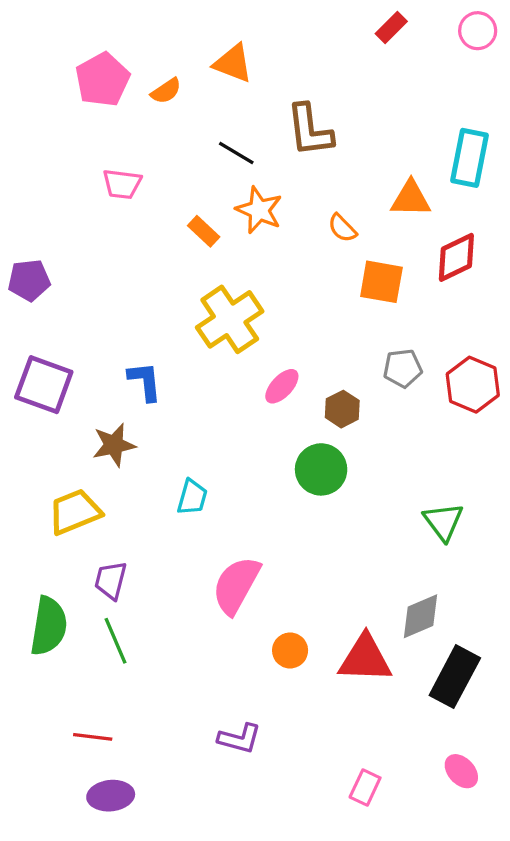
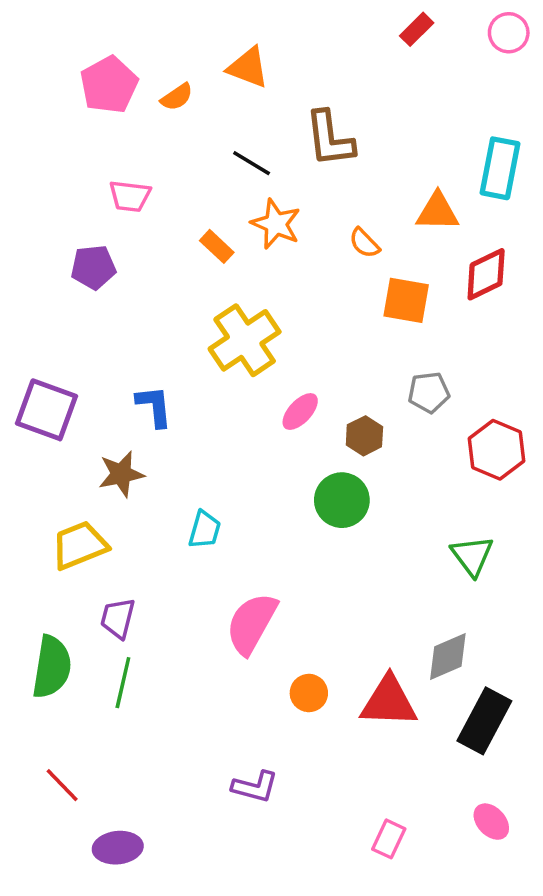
purple pentagon: (29, 280) -> (93, 267), moved
red hexagon: (473, 385) -> (497, 450), moved
green line: (116, 641) -> (123, 683), turned 36
red line: (93, 737) -> (62, 785), moved, turned 39

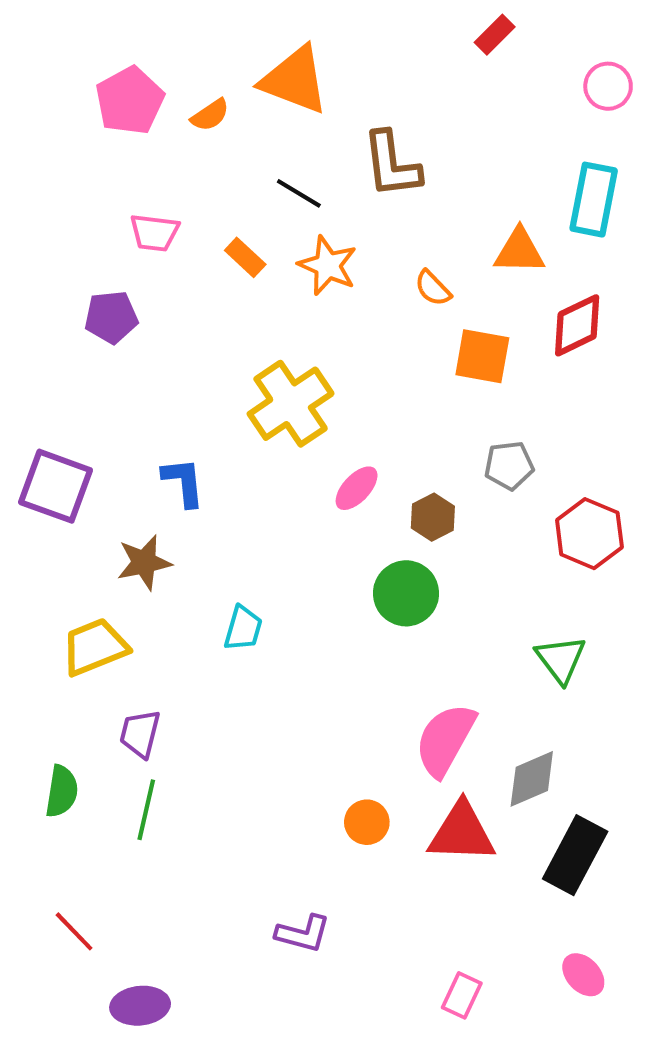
pink circle: (509, 33) -> (608, 86), moved
orange triangle: (248, 67) -> (295, 80), size x1.4
orange rectangle: (217, 246) -> (245, 257), moved
pink semicircle: (252, 623) -> (445, 740), moved
green semicircle: (52, 667) -> (62, 791), size x0.7

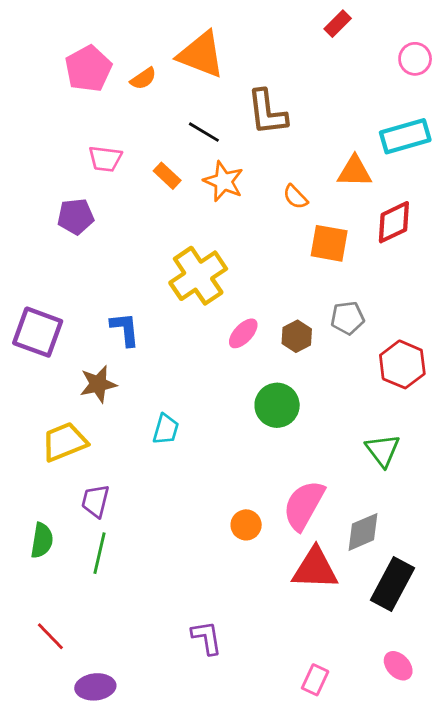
cyan rectangle: (594, 200) -> (405, 136), turned 63
brown hexagon: (433, 517) -> (297, 336), moved
orange circle: (367, 822) -> (246, 525), moved
purple L-shape: (303, 934) -> (207, 638), turned -114

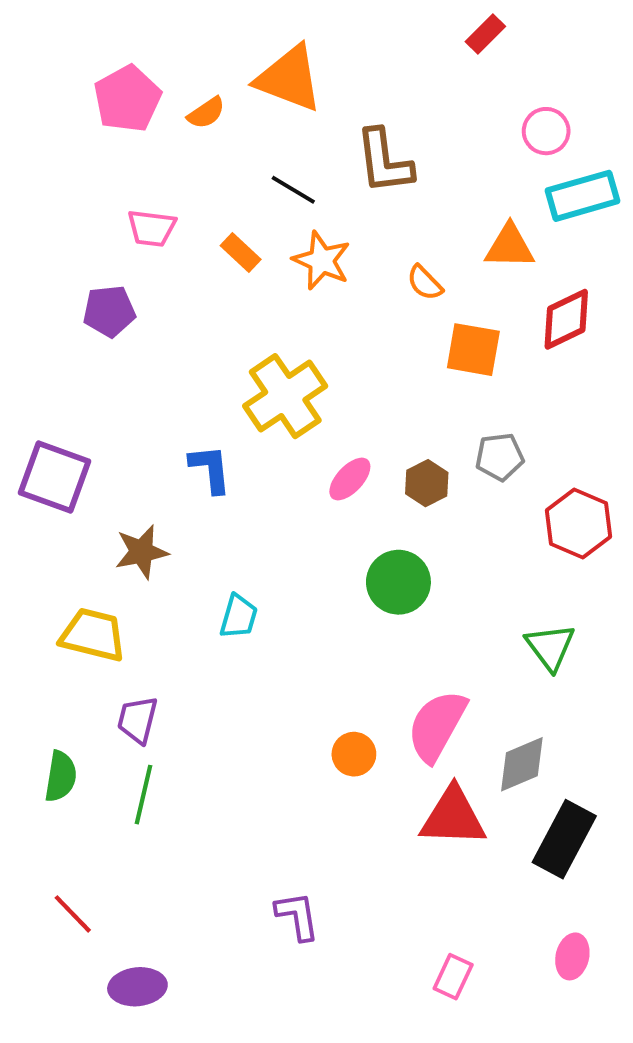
pink circle: (415, 59) -> (546, 131), moved
blue L-shape: (125, 329) -> (210, 469), moved
yellow trapezoid: (64, 442) -> (93, 635), turned 36
pink ellipse: (398, 666) -> (572, 956), turned 56

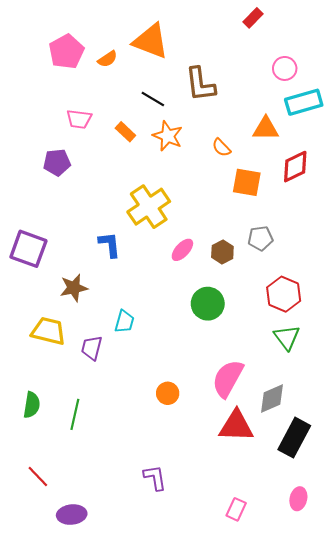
red hexagon: (578, 524) -> (284, 294), moved
purple trapezoid: (137, 720) -> (92, 348), moved
orange circle: (354, 754) -> (168, 393), moved

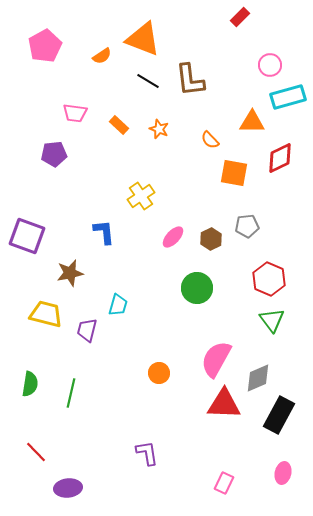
pink pentagon: (66, 52) -> (45, 46), moved
black line: (153, 99) -> (148, 81), moved
orange star: (168, 136) -> (159, 129), size x0.7
yellow cross: (149, 207) -> (141, 196), size x0.7

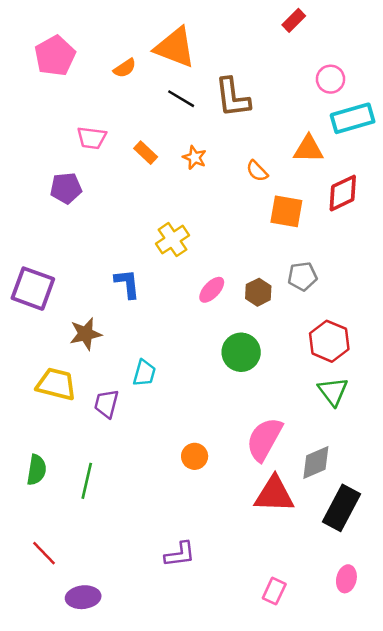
purple L-shape: (147, 453) -> (180, 554), turned 92

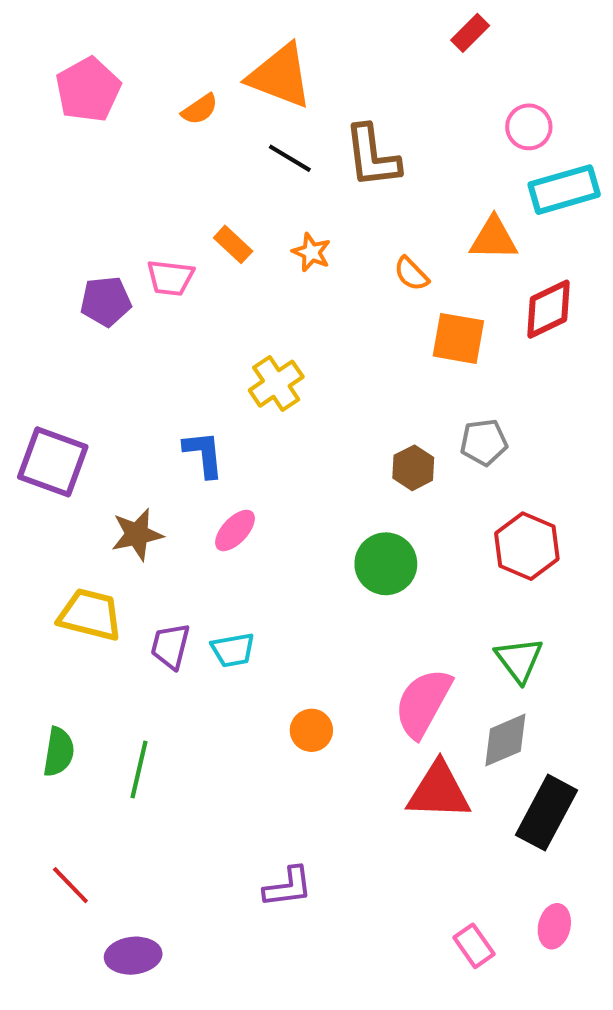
pink trapezoid: (92, 138) -> (170, 278), moved
pink ellipse: (212, 290) -> (235, 530), moved
cyan trapezoid: (144, 373) -> (233, 650), moved, turned 64
green triangle: (333, 391) -> (519, 660), moved
pink rectangle: (274, 591) -> (474, 946), moved, turned -60

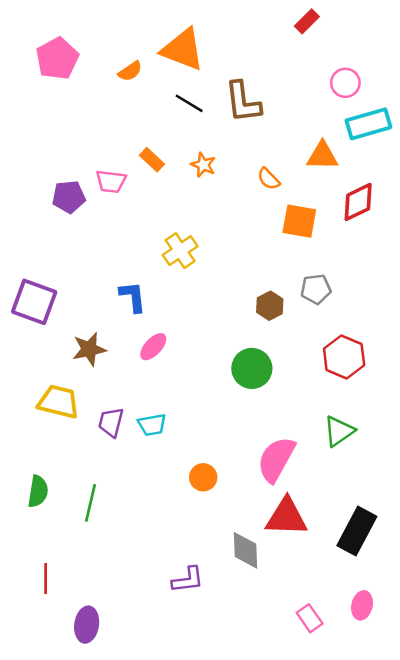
green triangle: (519, 660) -> (339, 431), turned 32
gray diamond: (505, 740) -> (245, 550), moved, turned -69
red line: (70, 885) -> (46, 578), turned 44
purple ellipse: (133, 956) -> (87, 625), turned -76

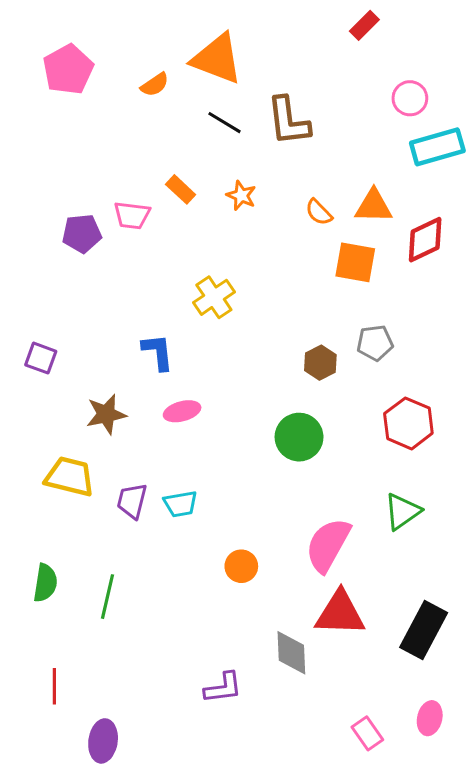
orange triangle: (322, 156) -> (373, 206), moved
purple square: (34, 302) -> (41, 358), size x0.6
pink ellipse: (153, 347) -> (182, 411), turned 32

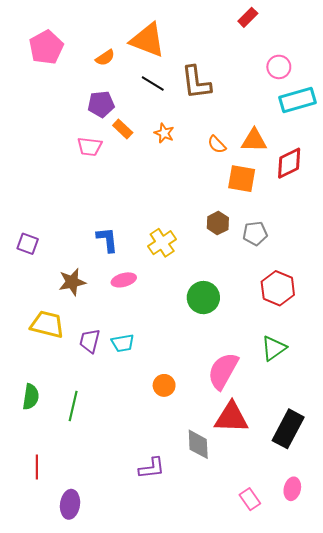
purple pentagon: (82, 233) -> (101, 104), moved
yellow cross: (214, 297) -> (162, 243), moved
brown hexagon: (320, 363) -> (218, 223), moved

